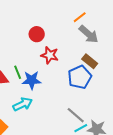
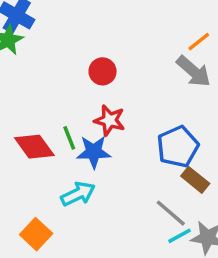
orange line: (80, 17) -> (199, 42), moved
red star: (50, 55) -> (110, 120), moved
brown rectangle: (90, 61) -> (195, 180), moved

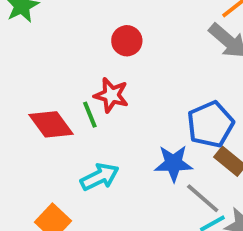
red star: (110, 120) -> (111, 95), moved
blue star: (94, 152) -> (173, 163), moved

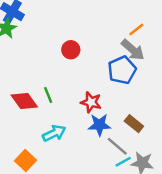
red star: (111, 95) -> (91, 102), moved
blue pentagon: (210, 124) -> (122, 70), moved

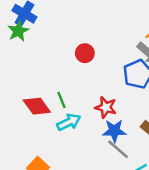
cyan arrow: (54, 133) -> (69, 122), moved
gray line: (117, 146) -> (118, 149), moved

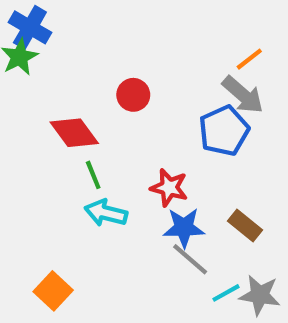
red diamond: (37, 106) -> (74, 133), moved
cyan arrow: (69, 122) -> (106, 213), turned -140

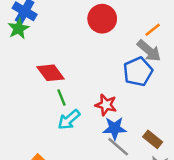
red circle: (133, 95) -> (102, 19), moved, size x1.5
cyan arrow: (106, 213) -> (69, 120), turned -55
brown rectangle: (245, 226) -> (153, 139), moved

